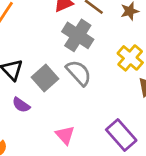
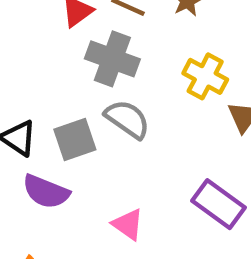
gray square: (45, 78) -> (75, 139), turned 35
purple semicircle: (21, 105) -> (46, 192), size x1.5

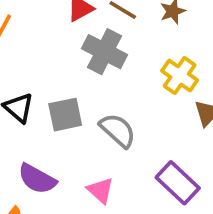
gray semicircle: (127, 119) -> (118, 130), moved
purple semicircle: (46, 192) -> (37, 179), moved

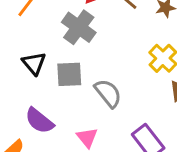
gray cross: (105, 52) -> (79, 27), moved

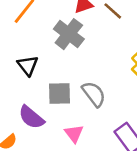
gray square: (69, 74) -> (60, 93), moved

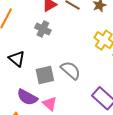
gray cross: (69, 34) -> (43, 29), size x0.7
pink triangle: (74, 134) -> (50, 104), moved

